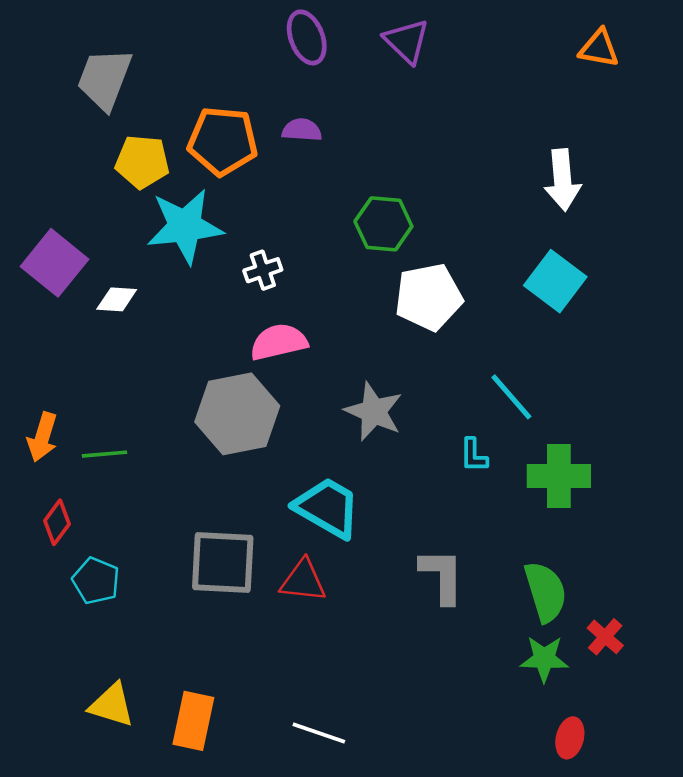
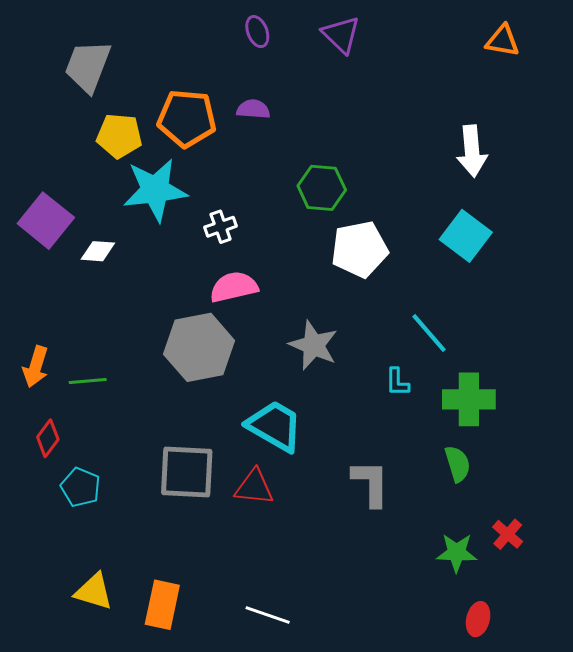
purple ellipse: (307, 37) -> (257, 32), size x0.7
green semicircle: (545, 592) -> (458, 464), moved, size x0.7

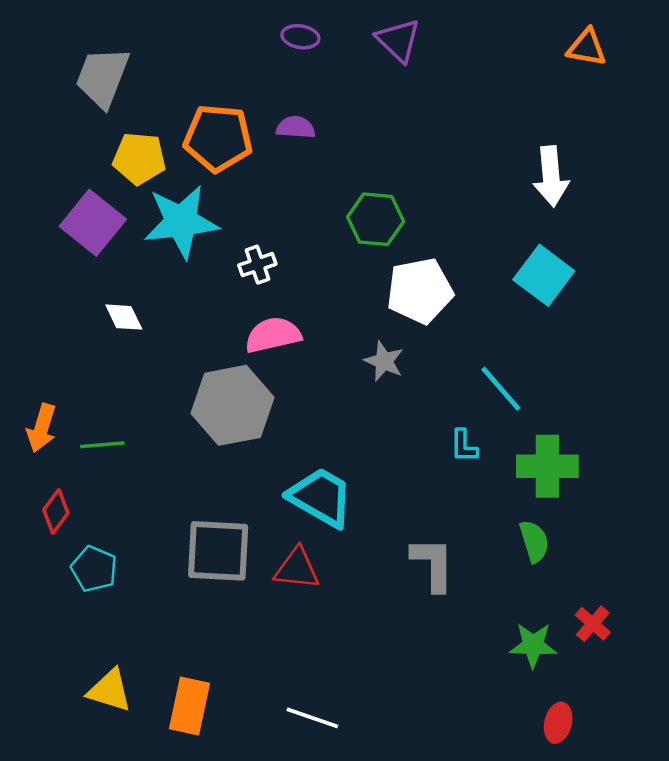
purple ellipse: (257, 32) -> (300, 37), turned -60
purple square: (46, 221) -> (93, 223), moved
white diamond: (98, 251) -> (124, 317), moved, turned 60
gray star: (314, 345) -> (384, 361), moved, size x0.7

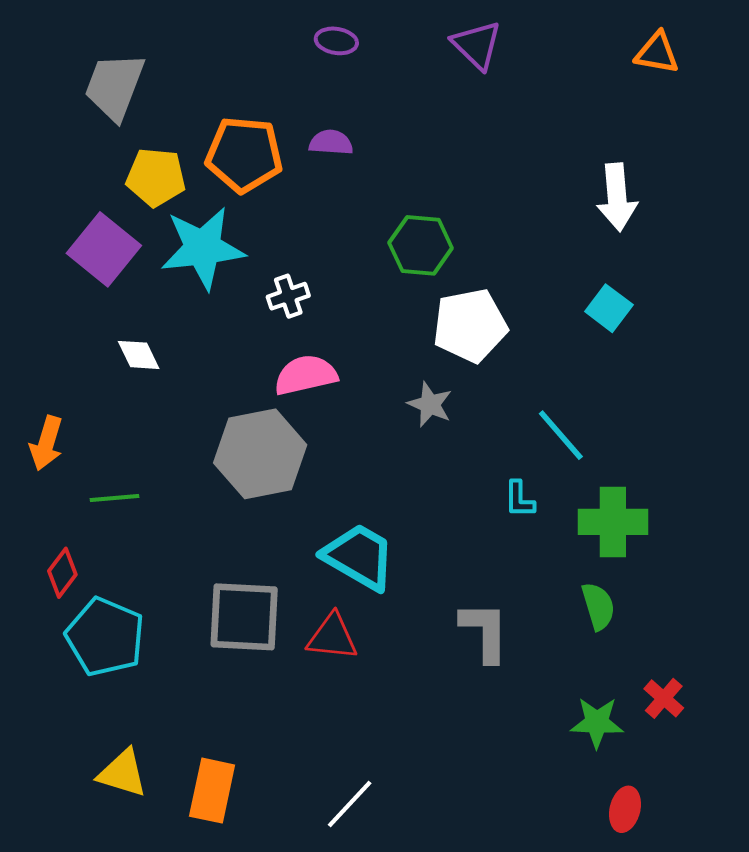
purple triangle: (398, 40) -> (477, 45), moved
cyan square: (544, 275) -> (609, 308), size x0.7
orange arrow: (42, 428) -> (46, 443), moved
cyan pentagon: (94, 569) -> (105, 637), size x1.5
white line: (312, 718) -> (350, 804), turned -66

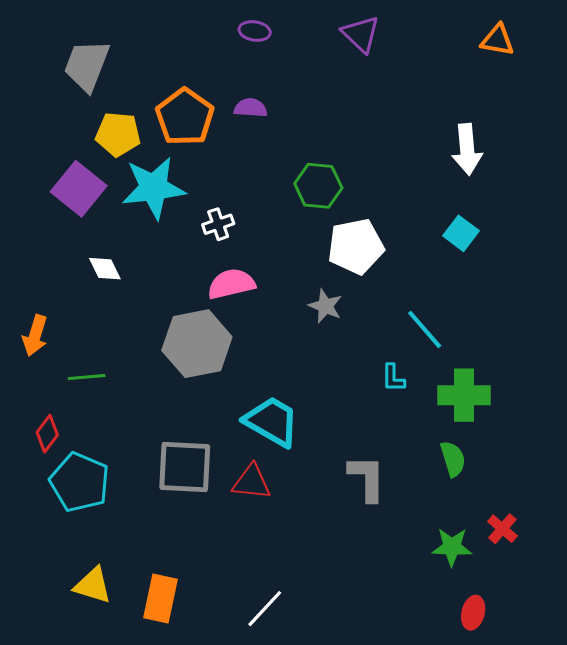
orange pentagon: (244, 155) -> (185, 117), turned 30

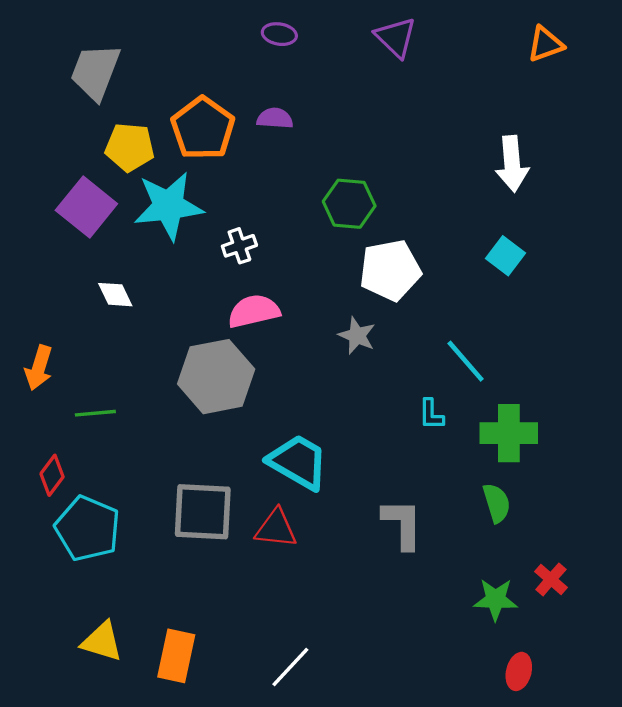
orange triangle: (497, 40) -> (545, 44), turned -30

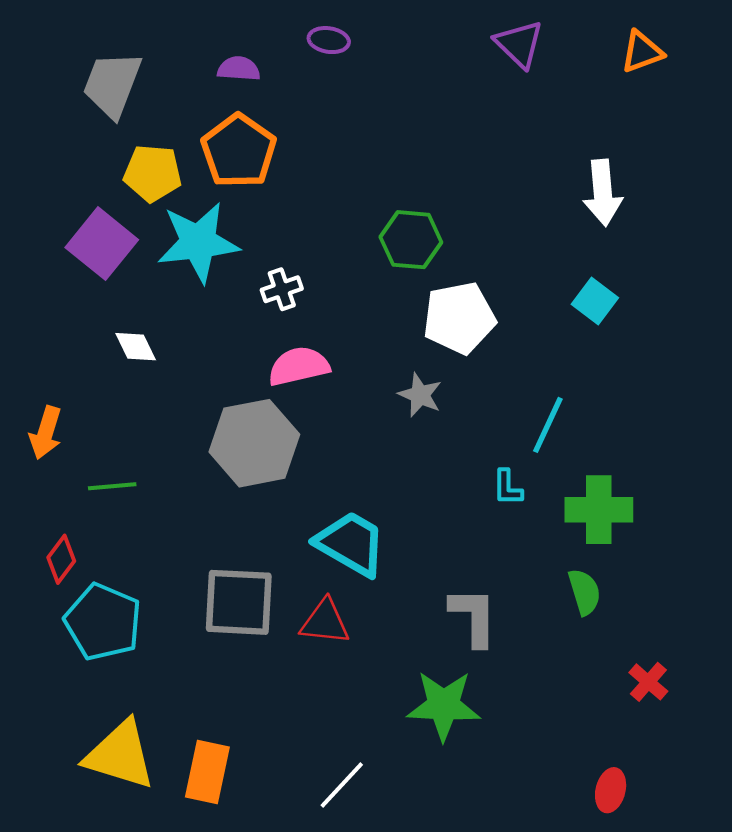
purple triangle: (396, 37) -> (519, 44), moved
purple semicircle: (275, 118) -> (239, 69), moved
cyan line: (466, 361) -> (548, 425), turned 66
green star: (495, 599) -> (444, 705), moved, size x1.4
yellow triangle: (102, 642) -> (120, 755), size x1.5

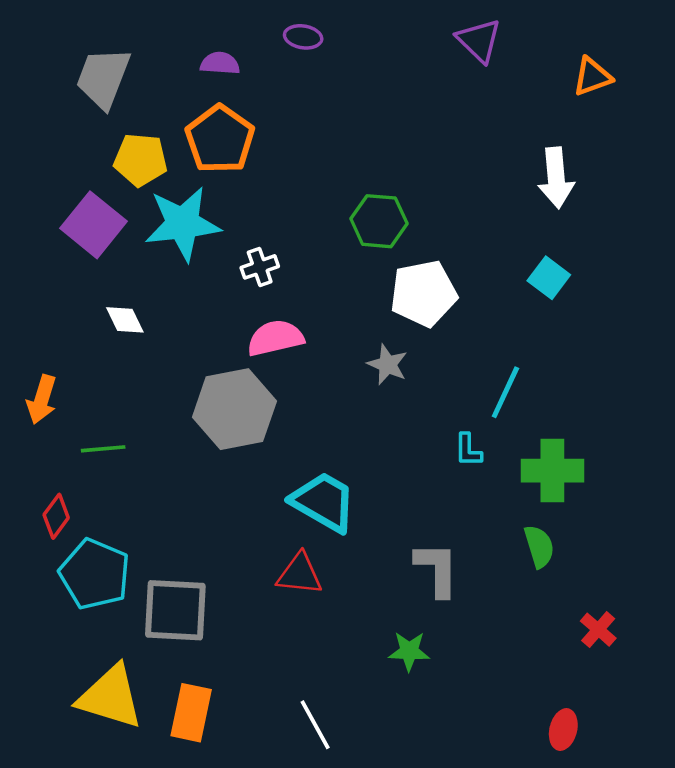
orange triangle: (642, 52) -> (592, 77), moved
gray square: (239, 602) -> (175, 610), moved
green star: (444, 705) -> (409, 651), size x0.6
white line: (342, 785) -> (315, 725), turned -72

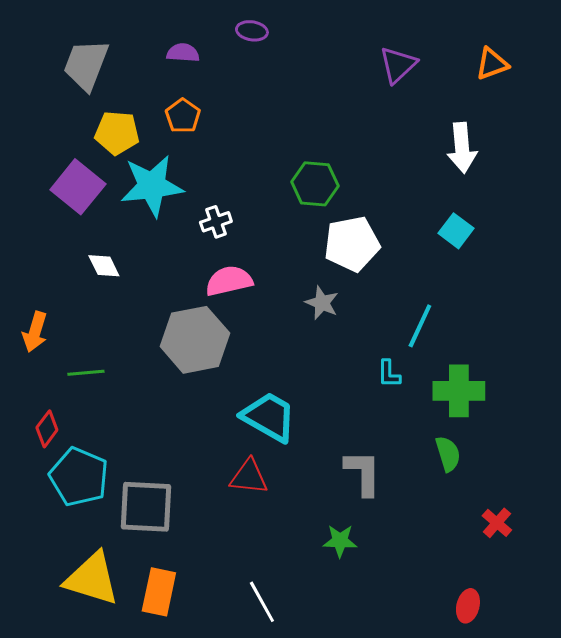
purple triangle: (479, 40) -> (398, 65), moved, turned 33
orange pentagon: (220, 139) -> (183, 116), size x0.6

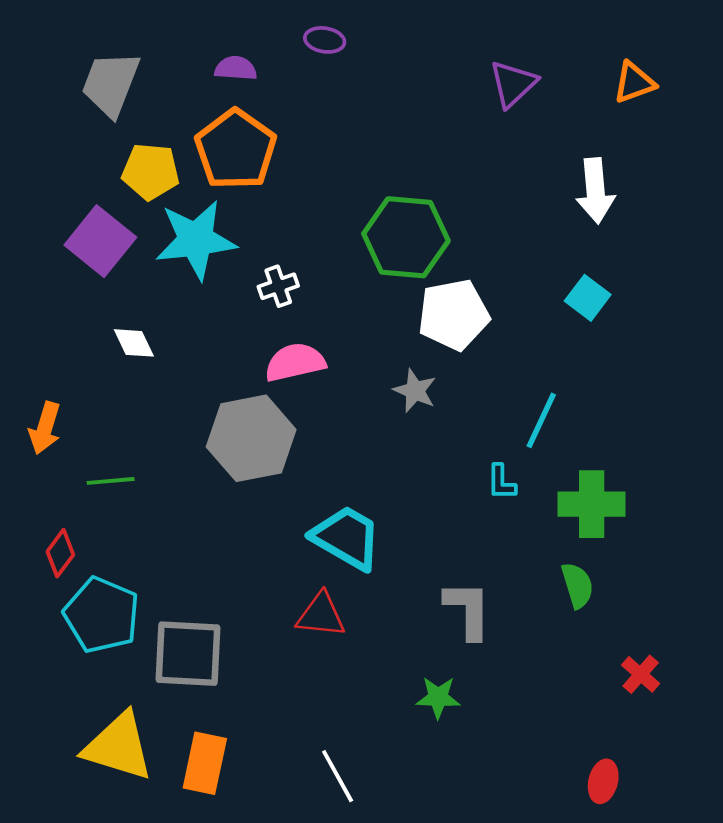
orange pentagon: (183, 116) -> (236, 150), size x1.8
green hexagon: (315, 184) -> (406, 237), size x1.4

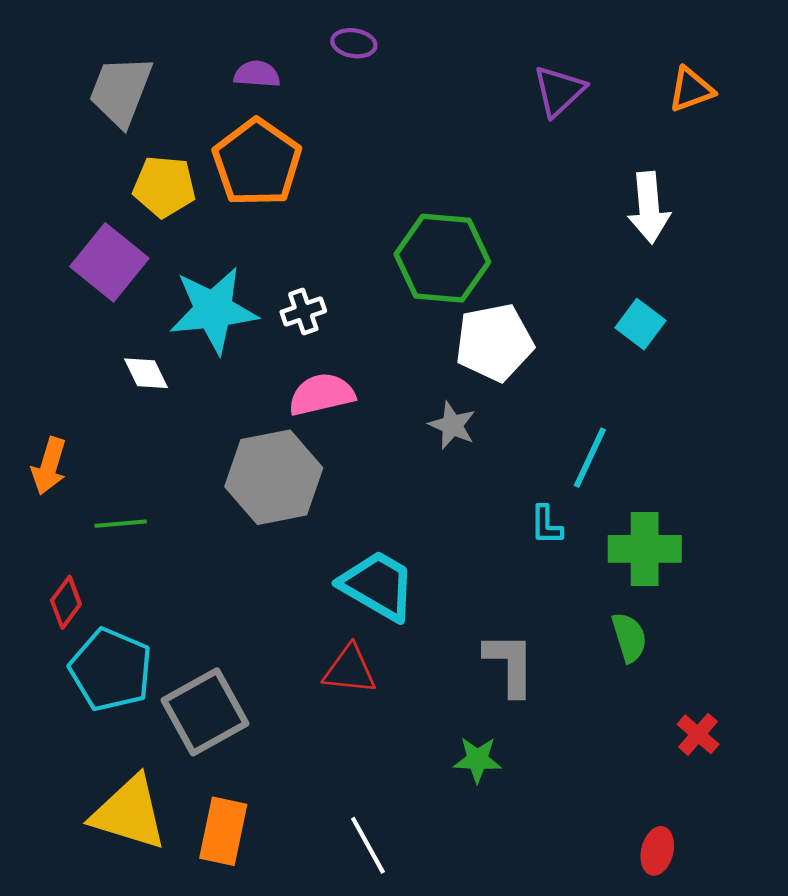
cyan star: (196, 240) -> (213, 310), moved
gray square: (188, 654) -> (205, 712), turned -32

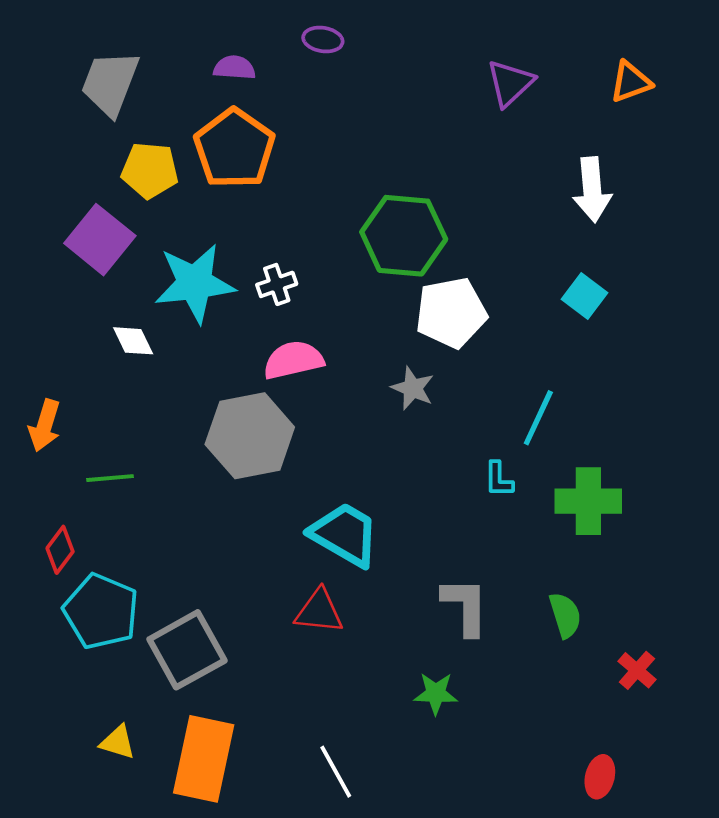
green semicircle: (629, 637) -> (565, 615), moved
yellow triangle: (129, 813) -> (118, 742), size x0.5
orange rectangle: (223, 831) -> (204, 759), size x1.4

